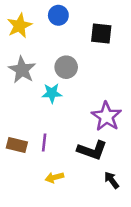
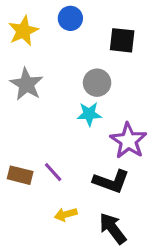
gray circle: (66, 67) -> (97, 83), moved
cyan star: (52, 93) -> (89, 114), moved
purple line: (44, 142) -> (53, 172), turned -48
black arrow: (112, 180) -> (113, 229), moved, size x1.5

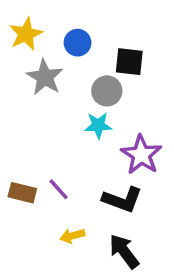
blue circle: (70, 18) -> (78, 43), moved
black square: (122, 40) -> (129, 62), moved
gray star: (26, 84) -> (45, 77), moved

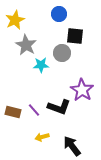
blue circle: (78, 43) -> (59, 14), moved
cyan star: (98, 125) -> (41, 65), moved
black L-shape: (122, 200) -> (59, 107), moved

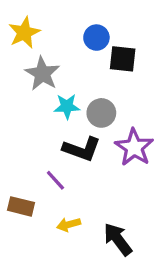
blue circle: (59, 14) -> (96, 38), moved
gray circle: (62, 53) -> (101, 113), moved
black L-shape: (59, 107) -> (82, 149), moved
brown rectangle: (13, 112) -> (21, 206), moved

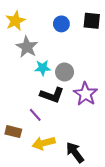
black square: (123, 59) -> (92, 21), moved
yellow arrow: (69, 224) -> (44, 143), size x1.5

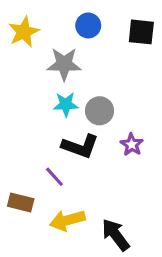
blue circle: (61, 24) -> (88, 25), moved
gray star: (27, 47) -> (64, 64), moved, turned -30
purple star: (85, 94) -> (132, 145), size x0.6

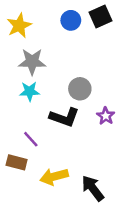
black square: (141, 32) -> (101, 16), moved, turned -30
gray star: (64, 64) -> (32, 62), moved
cyan star: (66, 104) -> (29, 91), moved
purple line: (54, 177) -> (31, 139), moved

